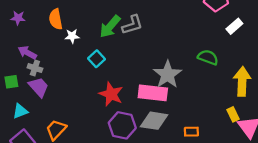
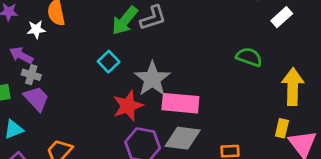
white star: (72, 36) -> (36, 29), moved
gray star: (167, 75) -> (152, 79), moved
red star: (111, 94) -> (128, 106), turned 30
yellow rectangle: (233, 114) -> (282, 128), turned 40

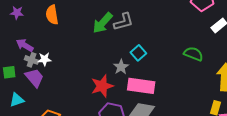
white star: (36, 29) -> (44, 59), moved
cyan square: (109, 62) -> (138, 53), moved
gray star: (152, 79) -> (121, 67), size x0.6

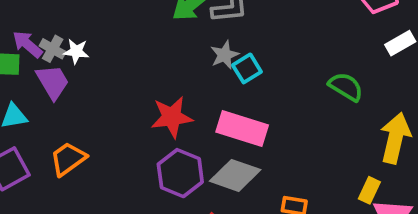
purple arrow: (25, 45) -> (27, 44), moved
gray star: (121, 67) -> (225, 55), moved

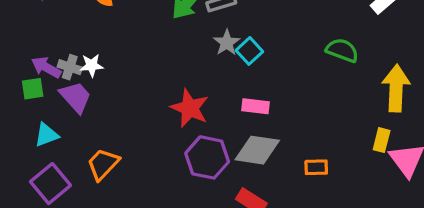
red star: (172, 117) -> (190, 108), turned -30
pink rectangle: (242, 129) -> (255, 106), size x0.6

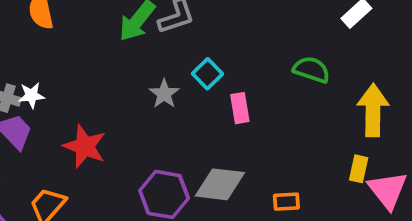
gray star: (227, 43) -> (164, 94), moved
pink rectangle: (255, 106) -> (240, 108), moved, turned 76
red star: (190, 108) -> (85, 146), moved

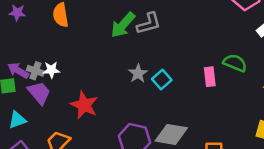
cyan square: (207, 74) -> (162, 79), moved
pink rectangle: (240, 108) -> (210, 77), moved

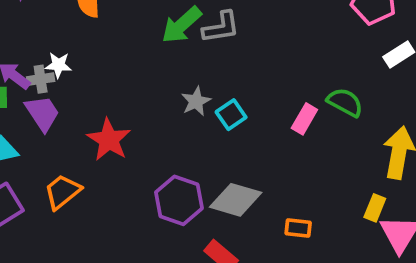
white star: (51, 70) -> (58, 65), moved
gray cross: (35, 71) -> (41, 79), turned -35
pink rectangle: (210, 77) -> (304, 119), turned 30

